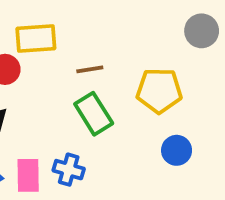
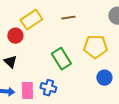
yellow rectangle: (36, 39) -> (31, 20), turned -30
brown line: (90, 69) -> (68, 18), moved

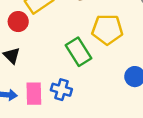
yellow pentagon: (95, 47) -> (107, 29), moved

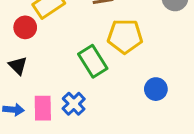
blue cross: (61, 90) -> (74, 104), turned 30

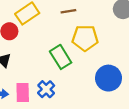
blue circle: (156, 89) -> (108, 78), size x1.5

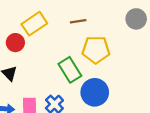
blue circle: (108, 78) -> (95, 92), moved

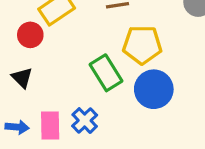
blue circle: (95, 92) -> (154, 89), moved

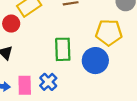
yellow pentagon: (142, 45) -> (109, 33), moved
green rectangle: (106, 73) -> (63, 49), turned 30

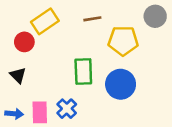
yellow pentagon: (109, 33) -> (123, 41), moved

